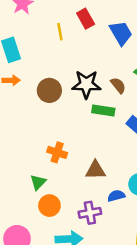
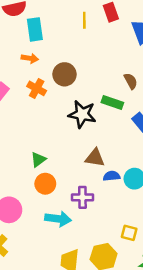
black star: (86, 84) -> (82, 114), moved
orange cross: (57, 152) -> (37, 88), moved
blue semicircle: (116, 196) -> (112, 176), moved

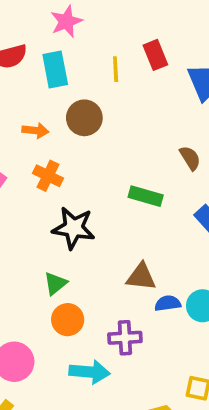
cyan rectangle: (35, 29) -> (55, 69), moved
brown circle: (64, 74) -> (84, 118), moved
green rectangle: (112, 103) -> (146, 196), moved
black star: (82, 114) -> (74, 228), moved

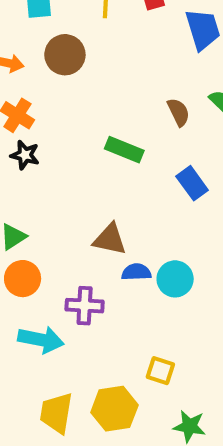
black star: (74, 228) -> (25, 155), moved, size x0.6

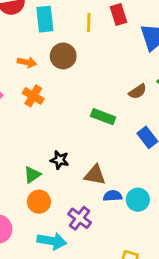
brown semicircle: (178, 112) -> (138, 92), turned 84
black star: (25, 155) -> (60, 160), moved
purple cross: (85, 306) -> (80, 218), turned 35

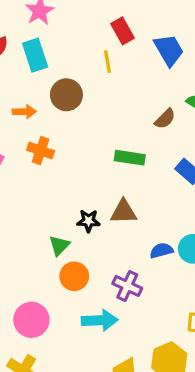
yellow line: (89, 22) -> (108, 62), moved
brown triangle: (95, 175) -> (124, 212), moved

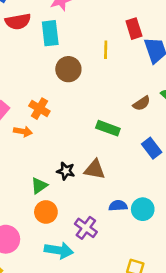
red rectangle: (123, 31) -> (134, 29), moved
orange arrow: (24, 112) -> (23, 131), moved

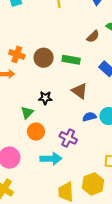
brown circle: (68, 69) -> (44, 58), moved
brown triangle: (95, 169) -> (80, 91), moved, turned 36

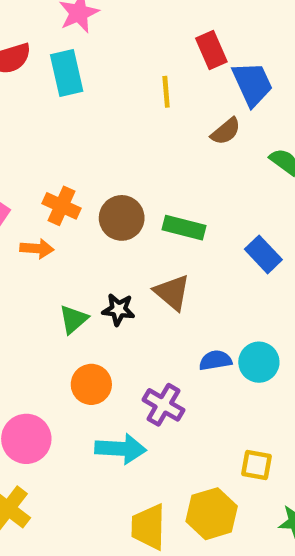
brown semicircle: (93, 36) -> (226, 131), moved
brown triangle: (80, 91) -> (172, 292), moved
green triangle: (27, 113) -> (73, 319), moved

